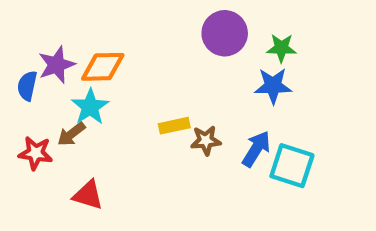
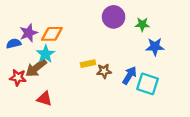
blue semicircle: (27, 86) -> (14, 43), turned 64
blue star: (273, 86) -> (155, 47), moved
brown arrow: (71, 134) -> (36, 68), size x1.5

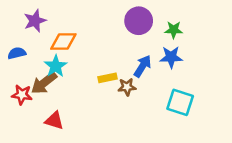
purple star: (29, 33) -> (35, 21), moved
blue star: (155, 47) -> (171, 57), moved
blue arrow: (129, 75) -> (143, 66), moved

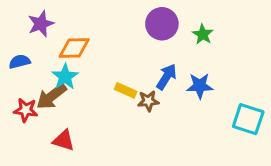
green star: (174, 30) -> (203, 34), turned 30
blue star: (171, 57) -> (200, 86), moved
yellow rectangle: (108, 78) -> (126, 90), turned 36
cyan square: (180, 102) -> (248, 119), moved

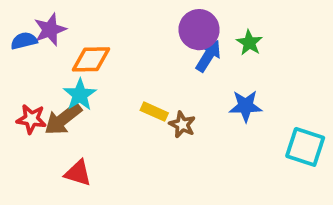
blue semicircle: (20, 62) -> (24, 41), moved
blue arrow: (166, 77) -> (208, 56), moved
brown star: (148, 101) -> (182, 125), turned 30
red star: (26, 110) -> (31, 119), moved

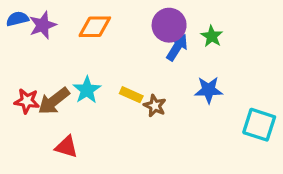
blue semicircle: (24, 41) -> (17, 19), moved
orange diamond: (91, 59) -> (95, 27), moved
cyan star: (80, 95) -> (87, 90), moved

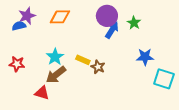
blue semicircle: (17, 19) -> (19, 26), moved
blue star: (209, 90) -> (145, 57), moved
brown arrow: (54, 101) -> (56, 75), moved

